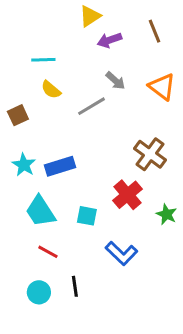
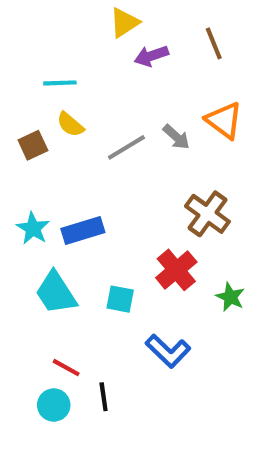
gray arrow: (115, 81) -> (176, 137), moved
brown square: (18, 115) -> (33, 145), moved
red line: (48, 252) -> (66, 368), moved

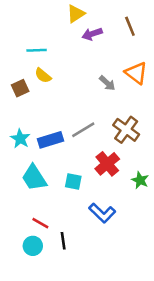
gray line: (126, 147) -> (83, 130), moved

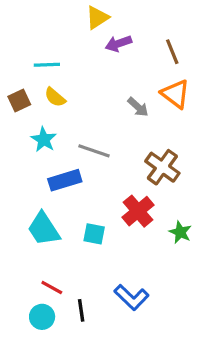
brown line: (130, 26) -> (172, 52), moved
brown square: (20, 88) -> (19, 100), moved
gray line: (83, 130) -> (94, 151), moved, turned 50
cyan star: (20, 139) -> (44, 140), moved
blue L-shape: (102, 213) -> (131, 297), moved

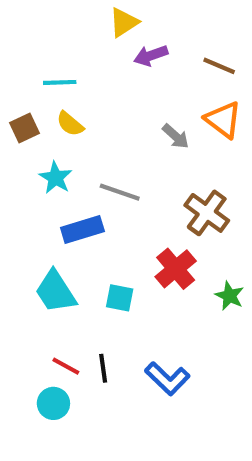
brown line: (172, 52) -> (219, 66), turned -45
black line: (81, 310) -> (103, 368), moved

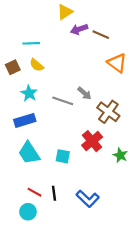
brown line: (219, 66) -> (101, 35), moved
gray arrow: (176, 136) -> (84, 93), moved
blue rectangle: (82, 229) -> (25, 120), moved

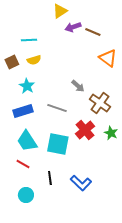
yellow semicircle: (37, 65) -> (34, 60), turned -56
gray line: (63, 101) -> (57, 108), moved
green star: (120, 155) -> (111, 133), moved
cyan square: (63, 156) -> (58, 144), size x1.6
red line: (34, 192) -> (23, 164), moved

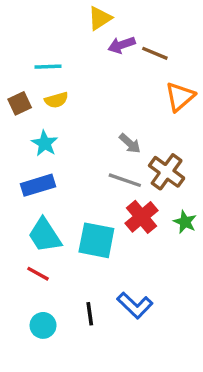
orange triangle: (108, 58) -> (180, 97), turned 42
gray line: (57, 108) -> (125, 180), moved
black line: (50, 178) -> (90, 314), moved

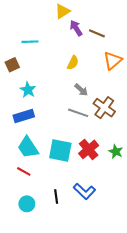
purple arrow: (121, 45) -> (76, 28), turned 77
yellow semicircle: (56, 100) -> (73, 63), moved, turned -48
red cross: (142, 217) -> (89, 149), moved
green star: (185, 222) -> (116, 152), moved

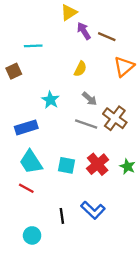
cyan star: (28, 90) -> (50, 100), moved
cyan square: (60, 151) -> (67, 165), size x0.7
cyan circle: (27, 204) -> (32, 235), moved

